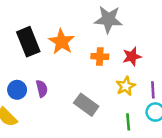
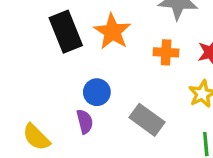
purple semicircle: (42, 89) -> (85, 122), moved
blue circle: (17, 90) -> (97, 92), moved

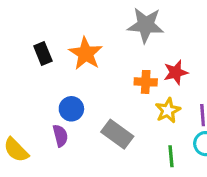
black rectangle: (66, 32) -> (43, 53), size x0.6
orange cross: (166, 52) -> (146, 82), moved

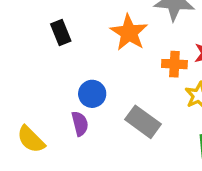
orange star: (86, 53) -> (129, 33), moved

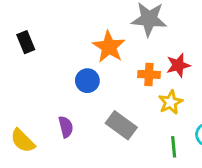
black rectangle: (61, 33) -> (26, 42), moved
blue circle: (92, 94) -> (87, 81), moved

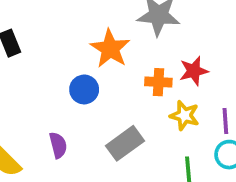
yellow star: (171, 102) -> (184, 115), turned -30
gray rectangle: (121, 125) -> (125, 143), turned -72

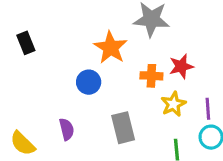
yellow star: (184, 115) -> (173, 104), turned 30
gray rectangle: (125, 143) -> (123, 128), turned -68

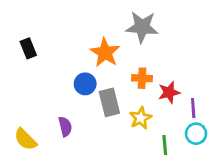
red star: (181, 66) -> (169, 92), moved
yellow star: (173, 104) -> (141, 118), moved
gray rectangle: (123, 128) -> (109, 102), moved

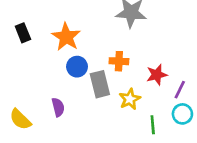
orange star: (105, 53) -> (66, 37), moved
orange cross: (142, 78) -> (119, 61), moved
purple line: (193, 108) -> (180, 90), turned 30

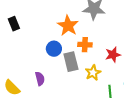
orange star: (66, 37) -> (68, 26), moved

